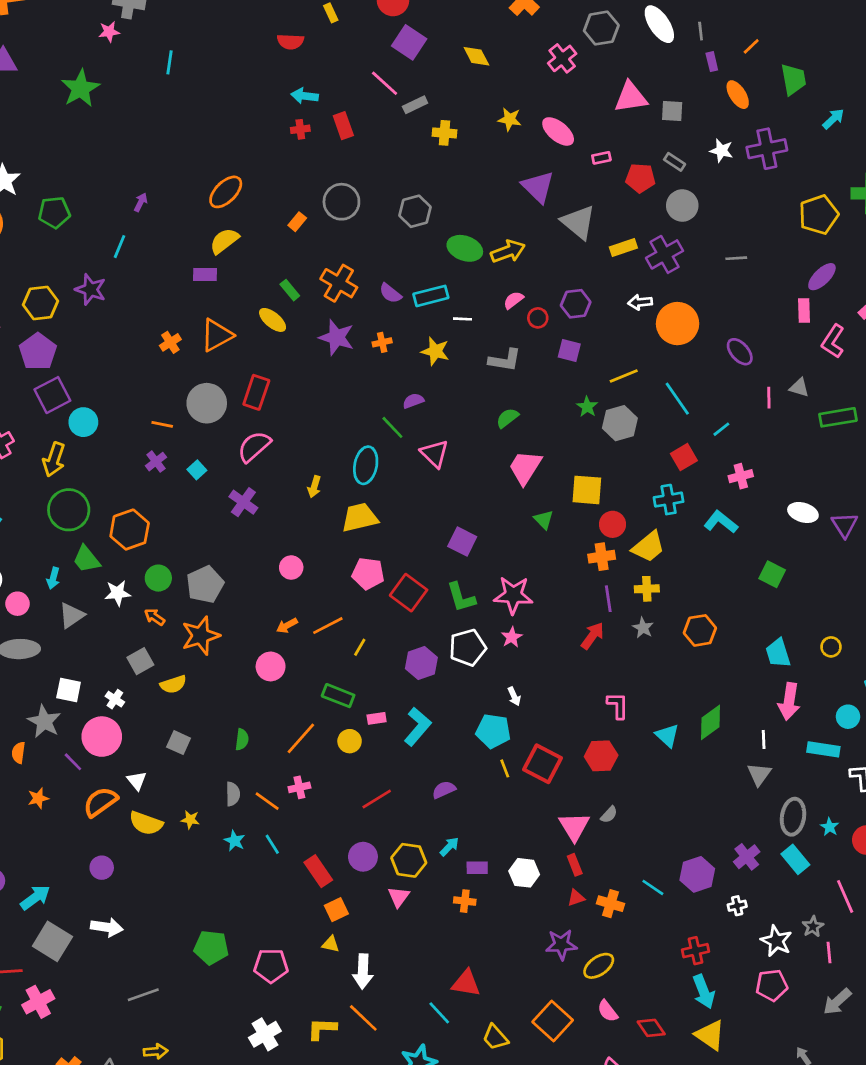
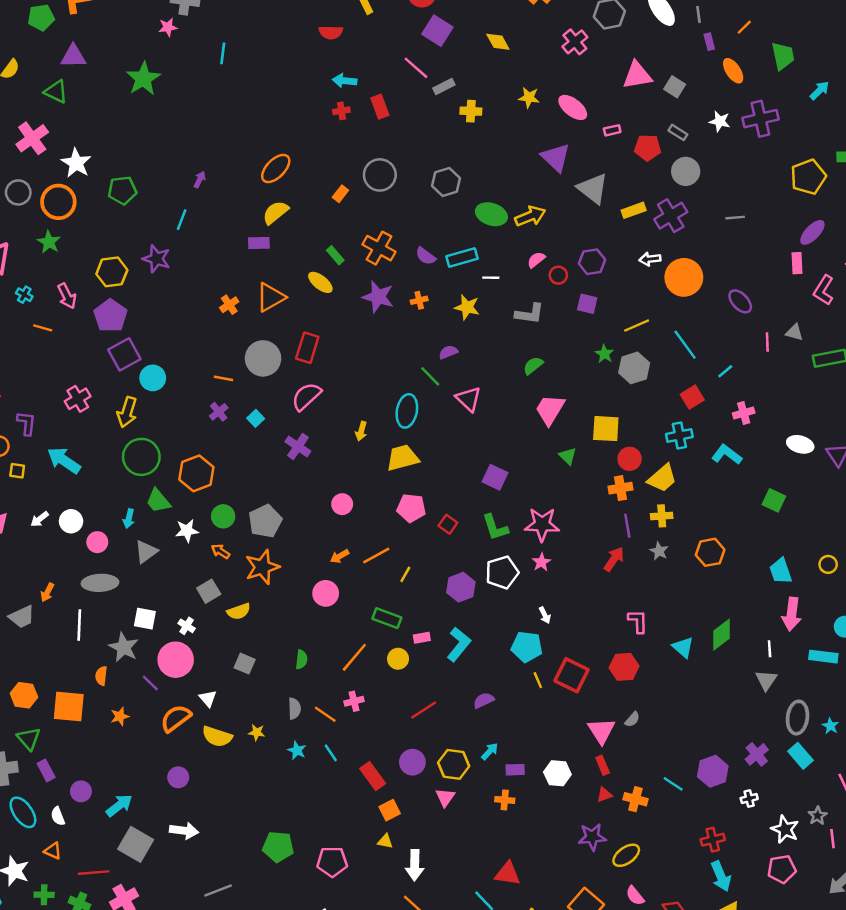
gray square: (672, 111) -> (675, 87), turned 30
red square: (409, 593) -> (448, 524), size x0.6

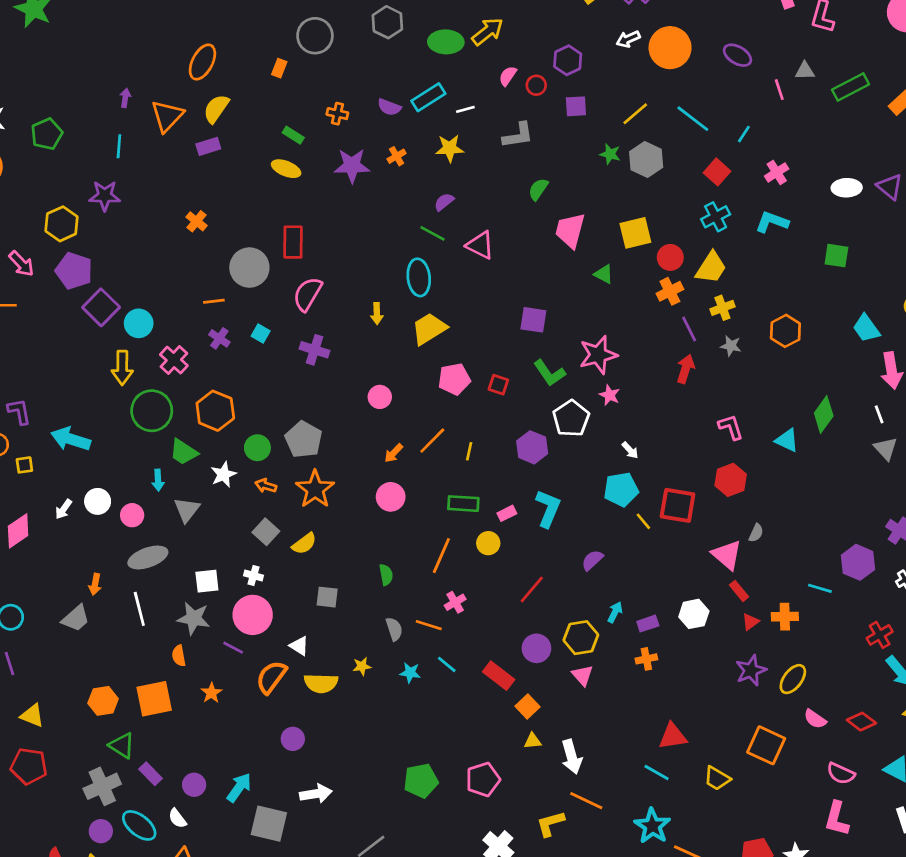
orange cross: (379, 248) -> (337, 114), size x0.6
orange triangle: (271, 297) -> (167, 116), moved
pink cross: (78, 399) -> (174, 360), moved

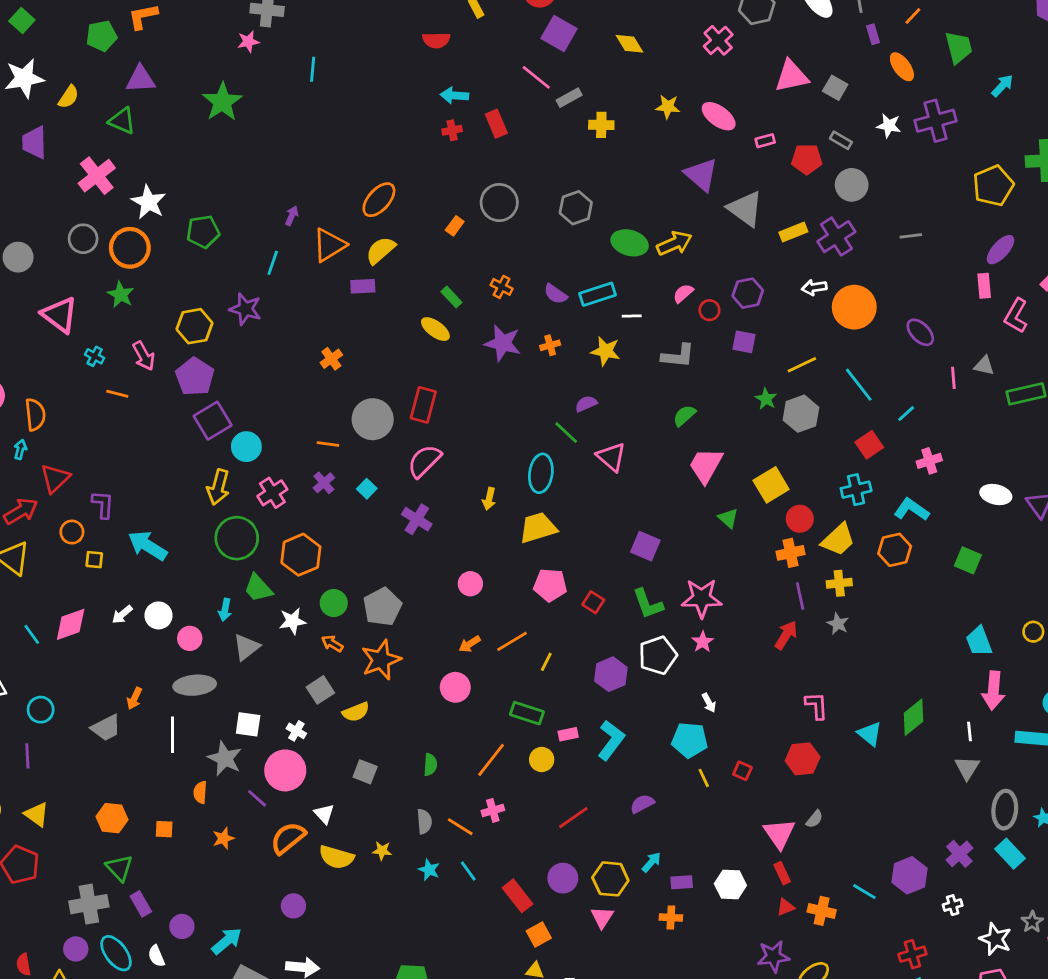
yellow square: (635, 233) -> (771, 485), turned -32
orange hexagon: (785, 331) -> (895, 550), moved
red square: (678, 505) -> (742, 771), size x0.5
orange square: (154, 699) -> (164, 829), size x0.5

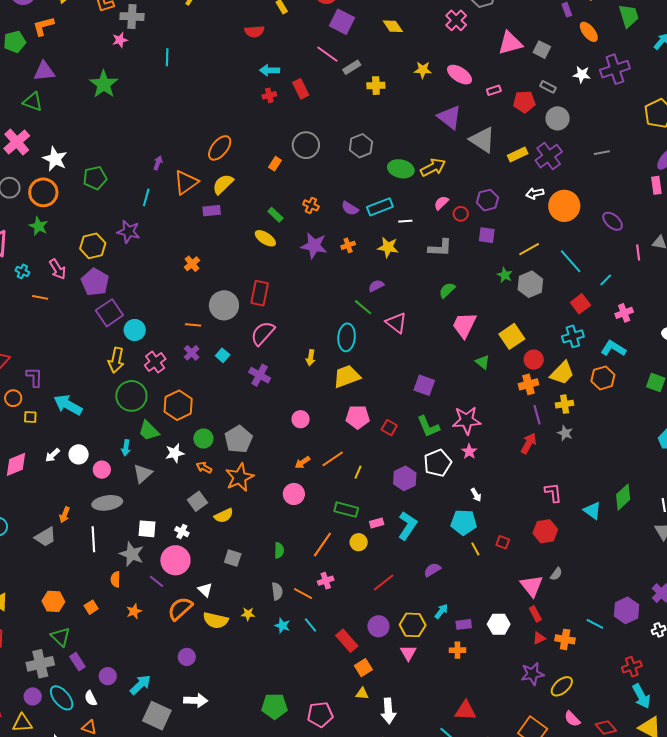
orange square: (164, 829) -> (91, 607), turned -32

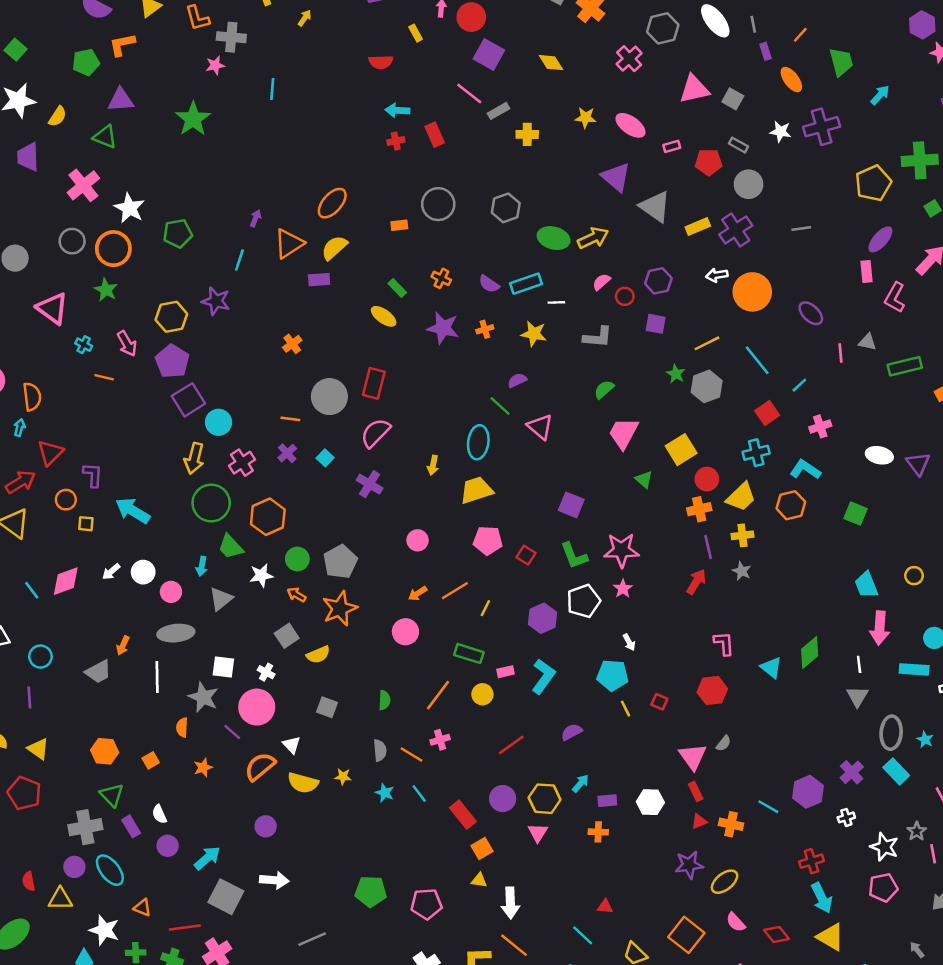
orange rectangle: (275, 164) -> (399, 225), turned 48
white semicircle: (91, 698) -> (159, 814), moved
red triangle: (465, 711) -> (605, 907), size x0.6

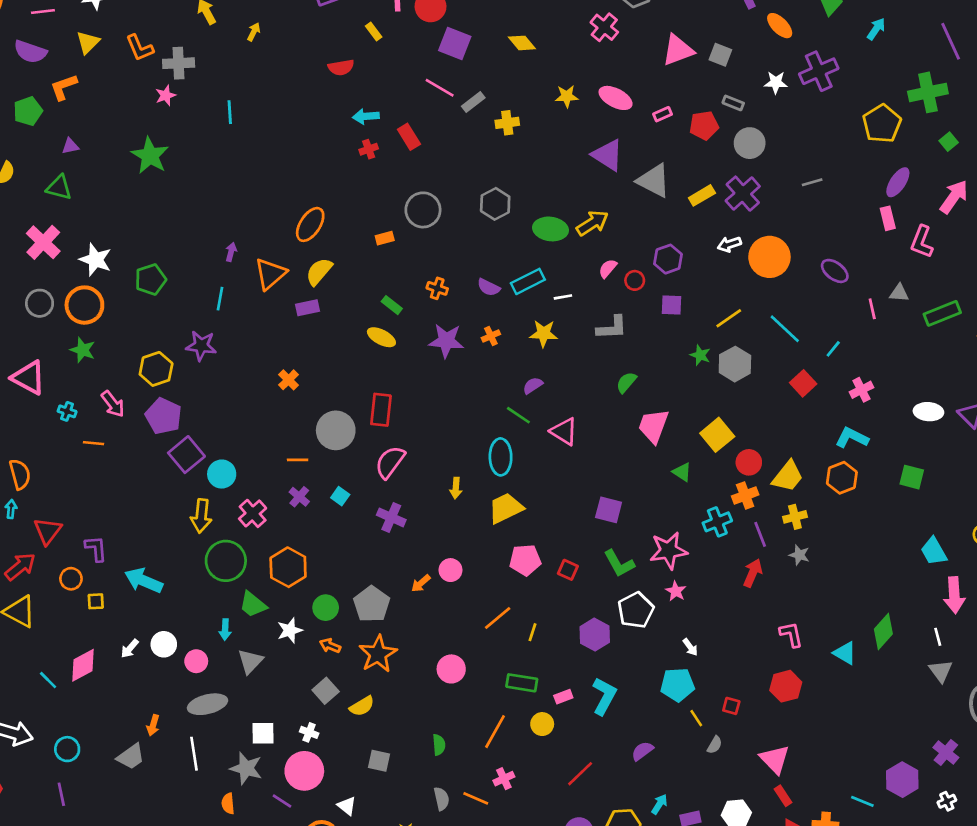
purple triangle: (121, 100) -> (70, 146), size x0.6
cyan cross: (756, 453) -> (717, 522), moved
orange arrow: (418, 593) -> (421, 583), moved
gray semicircle: (724, 743) -> (715, 745), moved

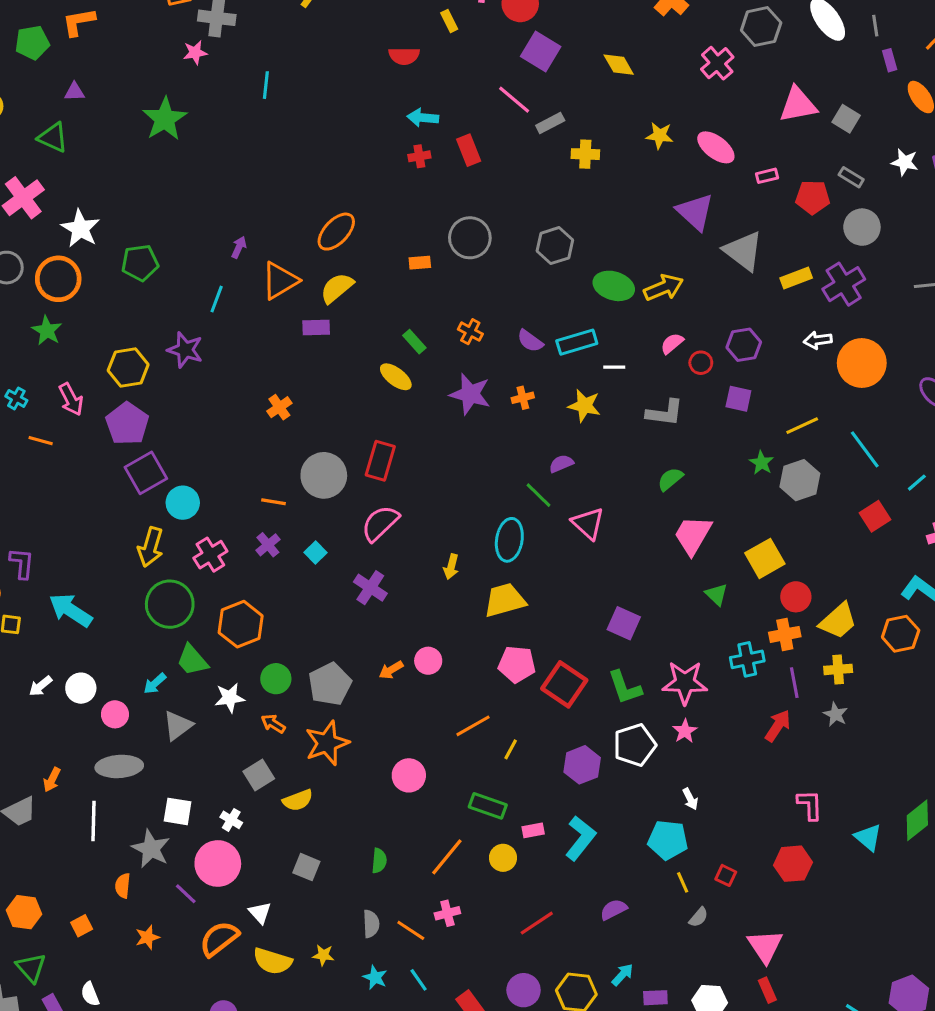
red square: (568, 570) -> (564, 684), size x1.8
cyan arrow: (225, 630) -> (155, 684), turned 36

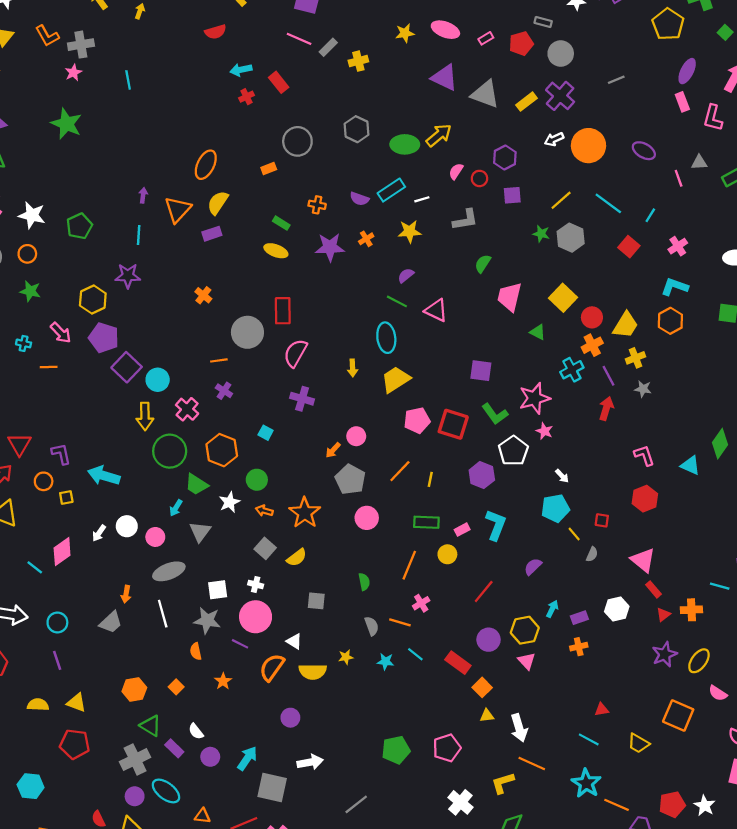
orange circle: (58, 279) -> (27, 254), size x0.6
cyan square: (315, 552) -> (266, 433), moved
gray pentagon: (330, 684) -> (350, 480), moved

